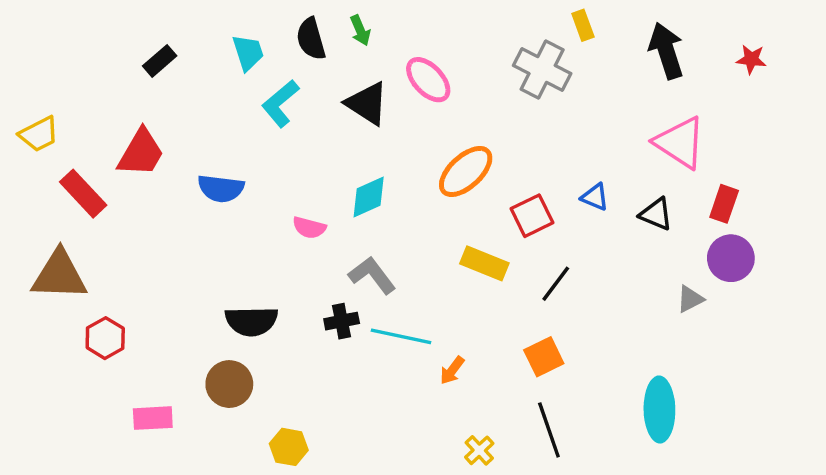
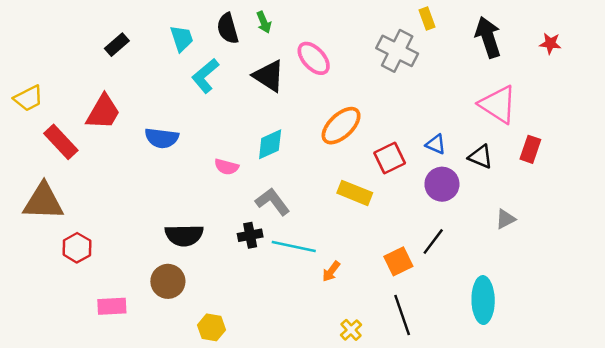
purple circle: (731, 258) -> (442, 184), moved
black line: (556, 284) -> (433, 241), moved

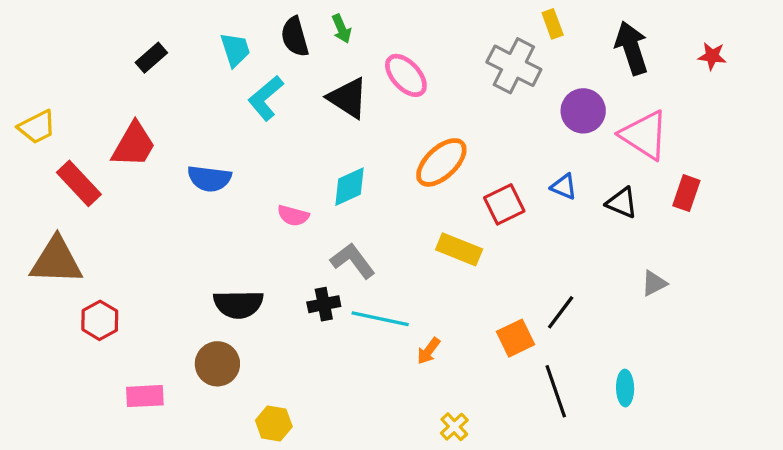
purple circle: (442, 184) -> (583, 111), moved
cyan ellipse: (483, 300) -> (625, 388), size x0.6
black line: (402, 315) -> (556, 391), moved

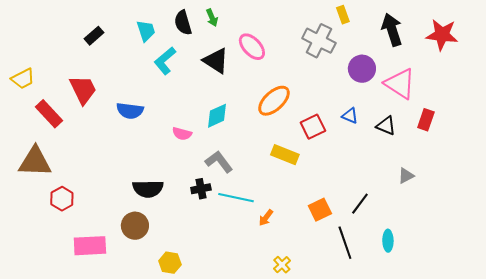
red star: (712, 56) -> (442, 35), size x1.8
red trapezoid: (134, 145) -> (83, 90), turned -56
black line: (561, 312) -> (360, 204), moved
pink rectangle: (145, 396) -> (90, 246), size x1.4

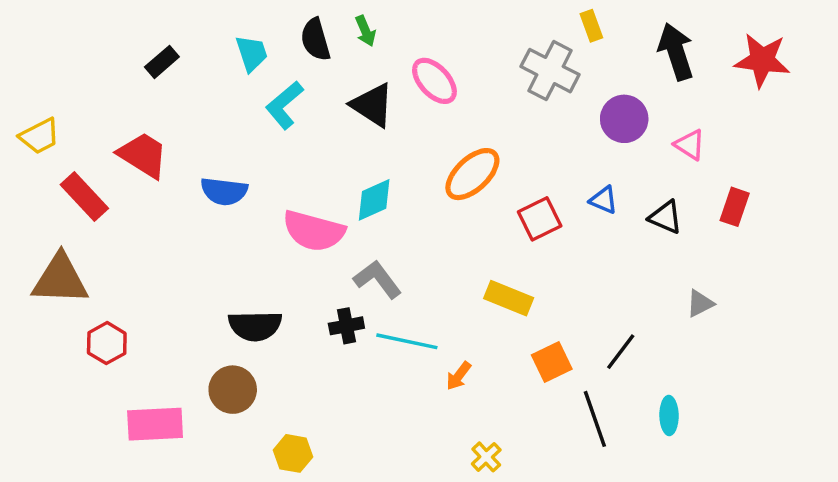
pink triangle: (400, 84) -> (690, 145), size x0.6
red trapezoid: (83, 90) -> (143, 155), turned -32
pink semicircle: (182, 134) -> (314, 231), size x1.8
yellow rectangle: (285, 155) -> (509, 298), moved

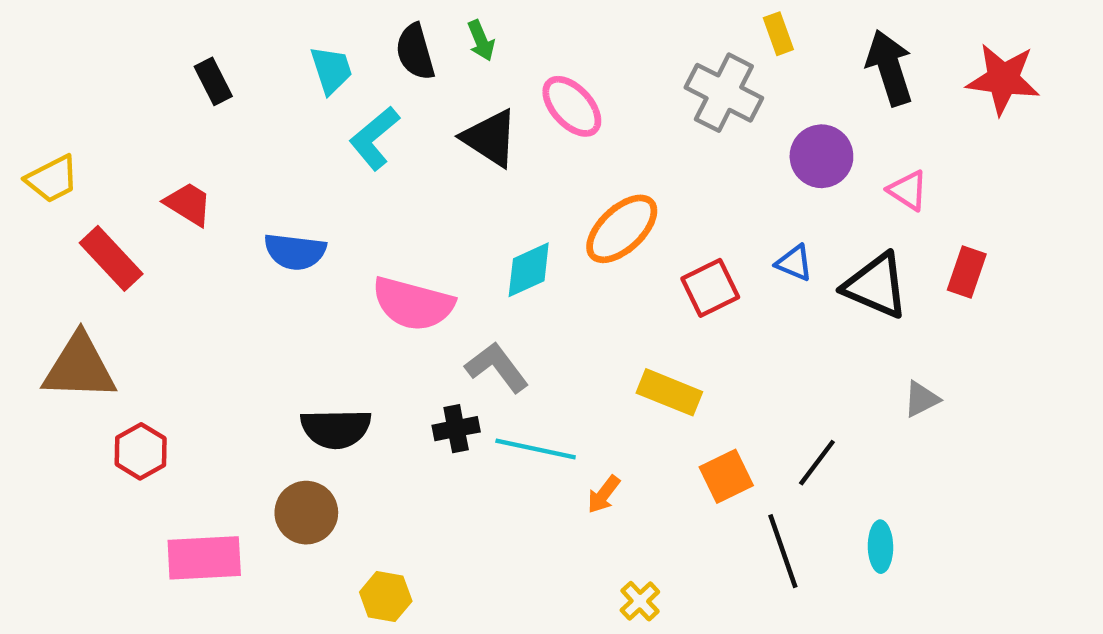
black rectangle: (162, 62) -> (213, 81), turned -76
red trapezoid: (143, 155) -> (188, 204), size x0.7
cyan diamond: (374, 200) -> (529, 270), moved
black triangle: (666, 217) -> (876, 286), size x1.5

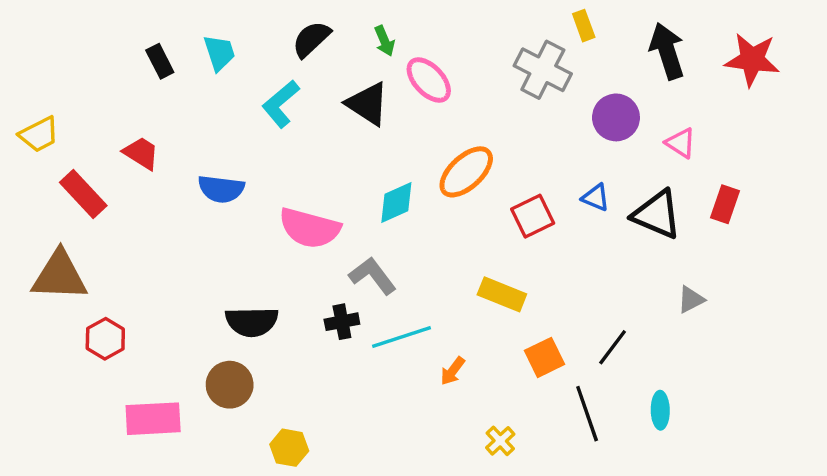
green arrow: (481, 41) -> (384, 41), moved
black semicircle: (415, 52) -> (311, 39), turned 63
cyan trapezoid: (331, 70) -> (219, 53), moved
cyan line: (536, 449) -> (402, 337), turned -30
yellow cross: (640, 601) -> (500, 441), moved

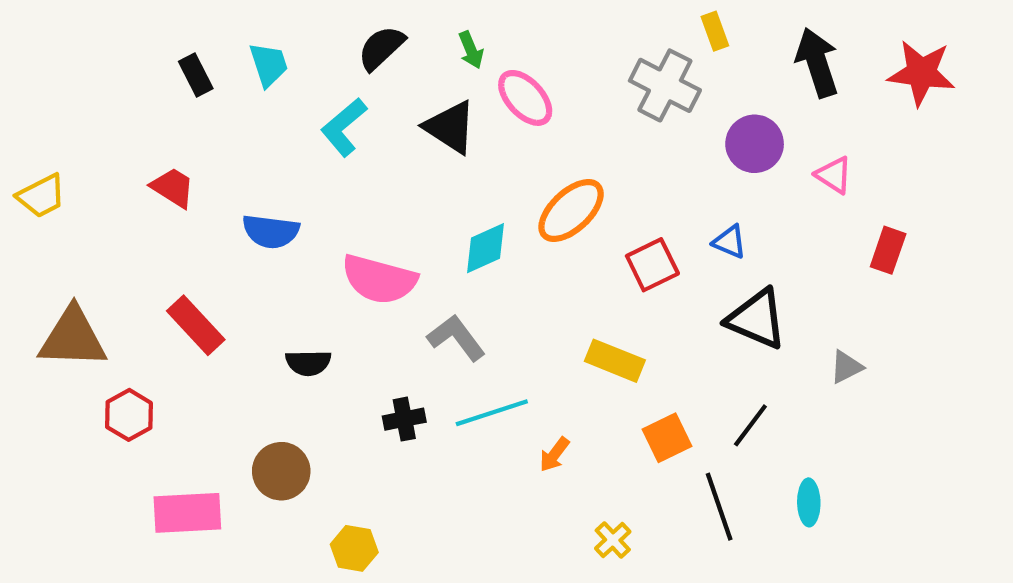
yellow trapezoid: (39, 134) -> (41, 196), moved
red rectangle: (83, 194) -> (196, 325), moved
black triangle: (657, 214) -> (757, 319), moved
black semicircle: (252, 322) -> (308, 363), moved, size x0.7
black cross: (342, 322) -> (404, 419), moved

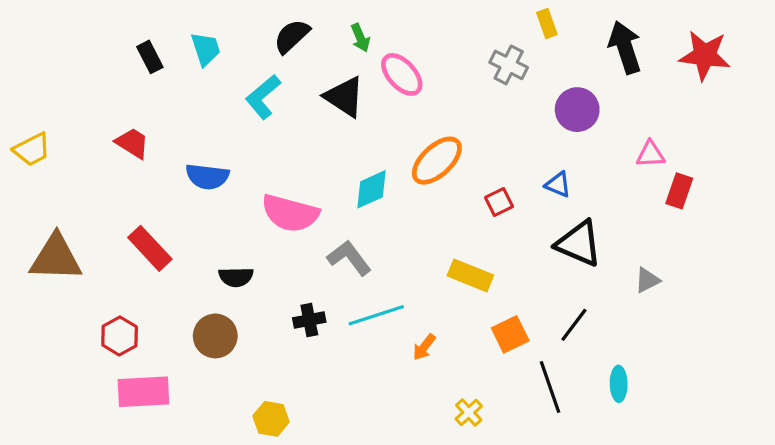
gray cross: (665, 85) -> (509, 65), size x0.7
pink triangle: (834, 175) -> (651, 154), moved, turned -36
red square: (652, 265) -> (499, 202), size x0.7
red hexagon: (129, 415) -> (120, 336), moved
brown circle: (281, 471) -> (215, 336), moved

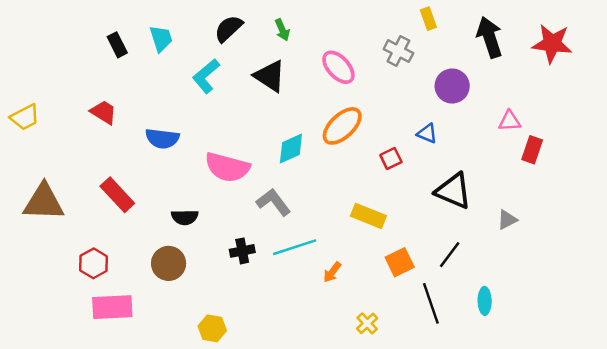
pink ellipse: (402, 74) -> (338, 67), moved
blue triangle: (558, 185) -> (427, 133), moved

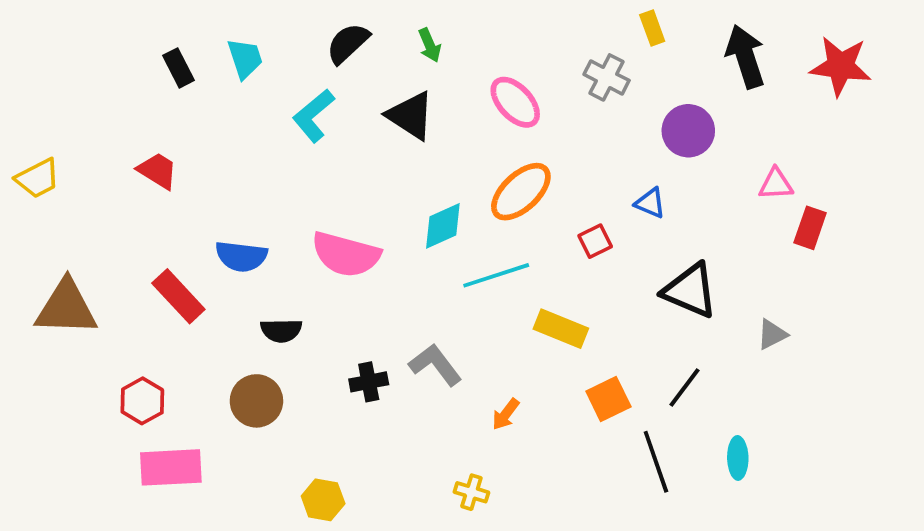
blue semicircle: (162, 138) -> (241, 256), moved
gray L-shape: (273, 202) -> (435, 365), moved
cyan line: (295, 247) -> (496, 275), moved
yellow cross: (367, 323) -> (471, 492), moved, turned -30

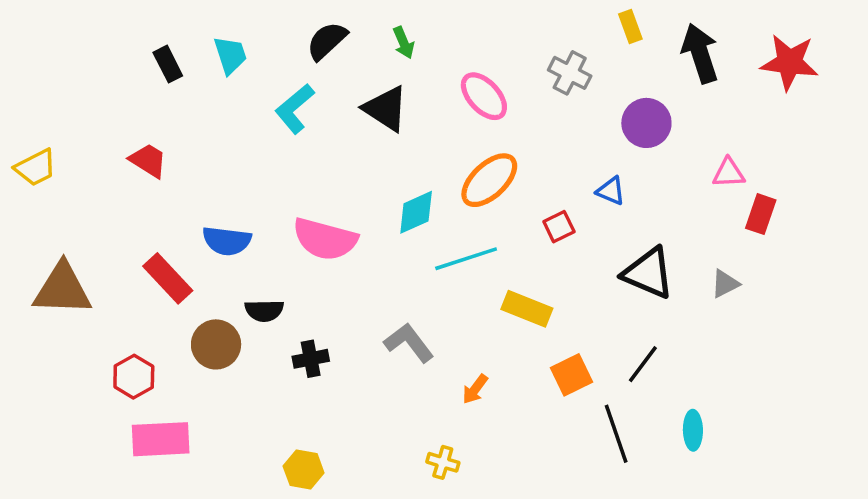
yellow rectangle: (652, 28) -> (630, 27), moved
gray triangle: (772, 334) -> (725, 284), moved
black cross: (369, 382) -> (311, 359), moved
brown circle: (256, 401) -> (216, 344), moved

